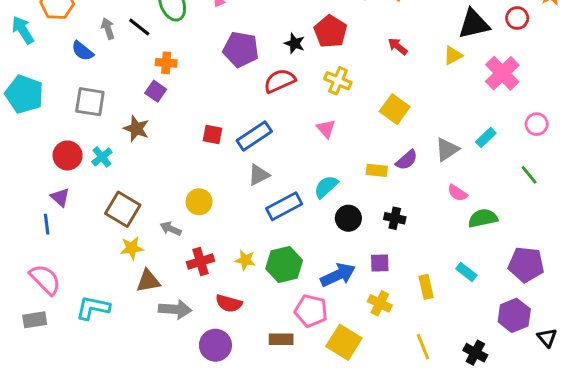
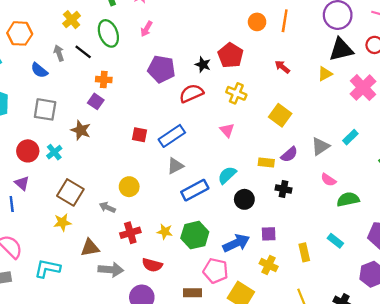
black cross: (395, 218) -> (284, 189), moved
yellow star: (132, 248) -> (62, 222), moved

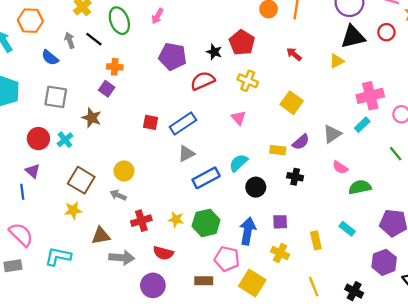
pink cross: (363, 88) -> (370, 96), moved, turned 30
yellow circle: (129, 187) -> (124, 171), moved
blue arrow: (236, 243) -> (248, 231), turned -55

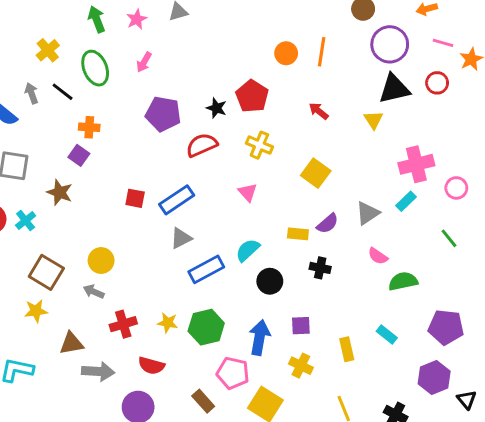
yellow triangle: (337, 61) -> (373, 120), turned -35
brown rectangle: (204, 281) -> (203, 401), turned 48

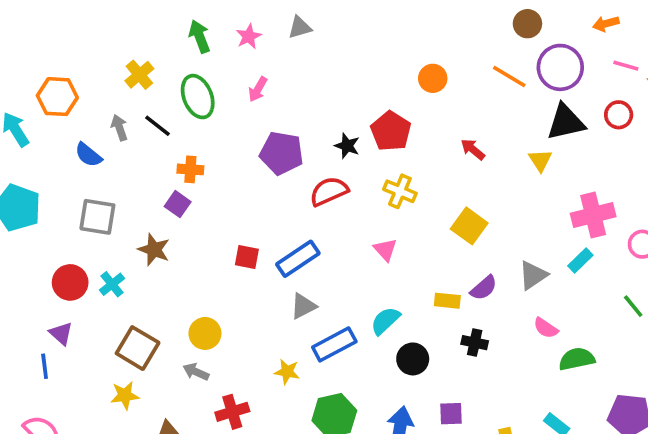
orange line: (322, 52) -> (509, 77), moved, turned -68
yellow star: (168, 323) -> (287, 372), moved

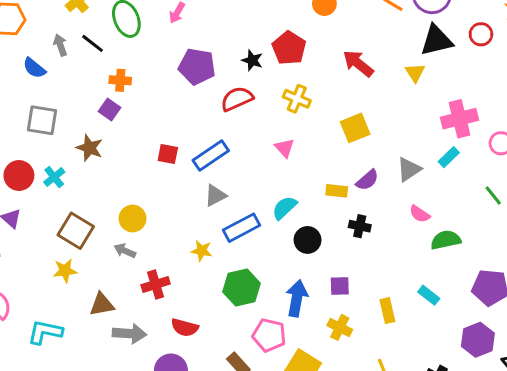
red arrow: (473, 149) -> (358, 63), size x1.5
yellow square: (469, 226) -> (355, 128), turned 32

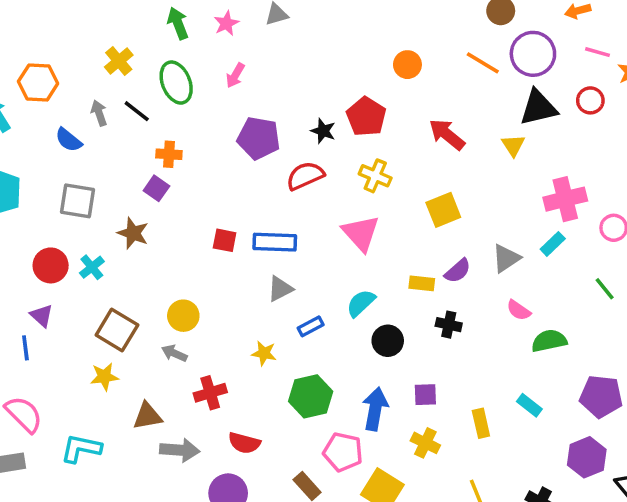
pink triangle: (284, 148) -> (361, 233), size x1.6
blue rectangle: (211, 156) -> (275, 242), turned 36
blue rectangle: (242, 228) -> (311, 326), size x0.6

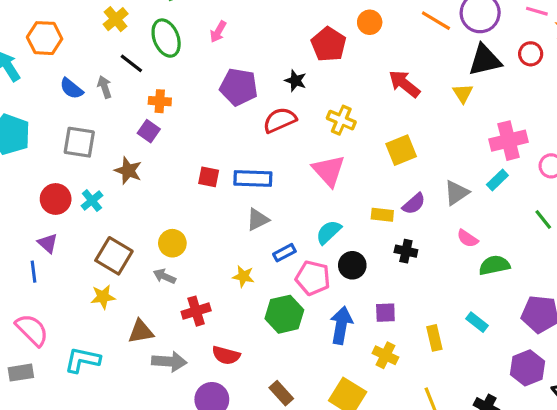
gray arrow: (99, 113) -> (105, 87), moved
red pentagon: (366, 117) -> (329, 44), moved
pink pentagon: (343, 452) -> (313, 278), moved

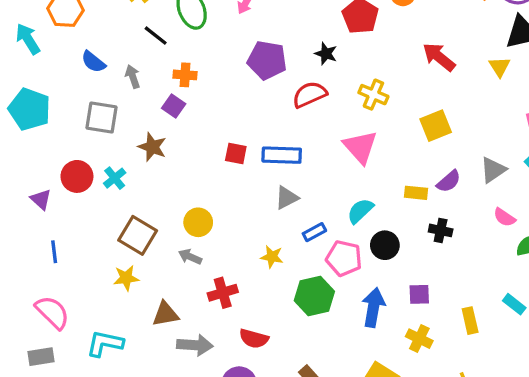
gray arrow: (105, 87) -> (133, 77), moved
purple triangle: (48, 243) -> (41, 199), moved

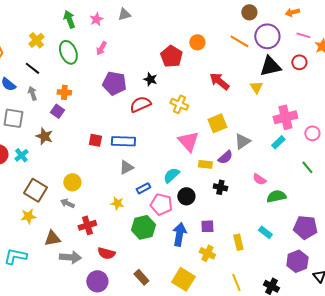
black line: (156, 36) -> (32, 68), moved
pink triangle: (360, 147) -> (188, 141), moved
gray triangle: (493, 170) -> (242, 141), moved

